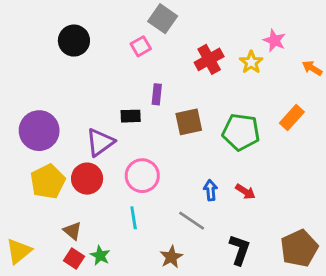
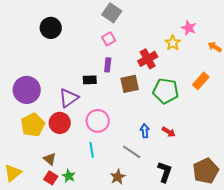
pink square: (141, 46) -> (109, 39), moved
red cross: (209, 59) -> (148, 59), moved

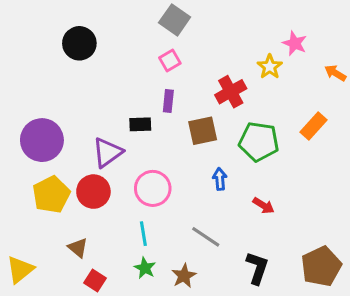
blue arrow: (145, 131) -> (220, 179), moved
green star: (69, 176) -> (145, 268), moved
red square: (51, 178) -> (95, 280), moved

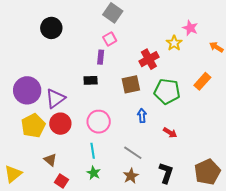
purple rectangle: (168, 101) -> (101, 57), moved
purple triangle: (107, 153) -> (55, 98), moved
brown star: (184, 276) -> (131, 176), moved

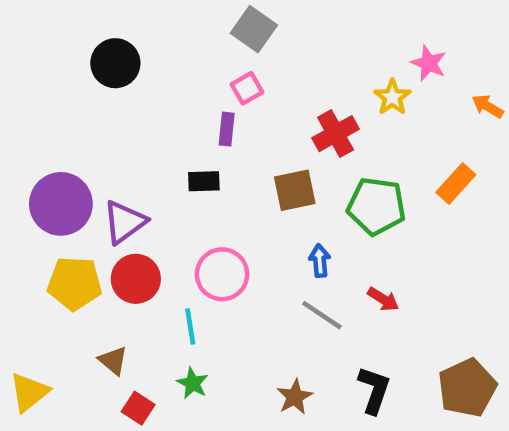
yellow pentagon: (33, 126) -> (75, 283), turned 30
cyan line: (93, 151) -> (190, 326), moved
gray line: (133, 153) -> (322, 315), moved
green star: (94, 173) -> (193, 383), moved

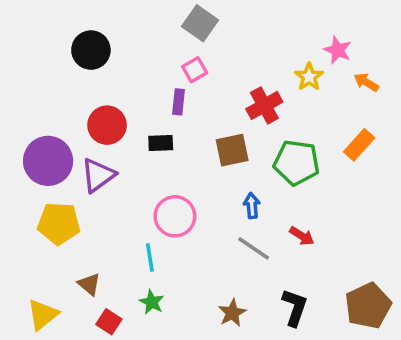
orange arrow: (488, 106) -> (366, 82), moved
red circle: (136, 279) -> (107, 125), moved
yellow triangle: (29, 392) -> (43, 315), moved

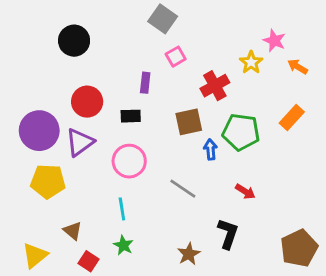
pink square: (195, 70) -> (176, 57), moved
blue arrow: (252, 206) -> (210, 149), moved
pink circle: (175, 216) -> (129, 161), moved
gray line: (254, 248) -> (183, 189), moved
black L-shape: (295, 307) -> (228, 234), moved

